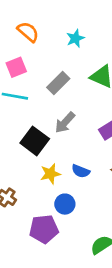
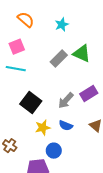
gray rectangle: (58, 83) -> (59, 59), moved
gray arrow: (65, 123) -> (66, 101), moved

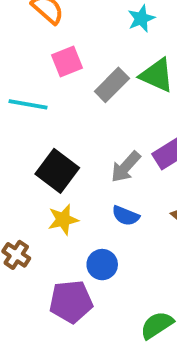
cyan star: (62, 25) -> (141, 19), moved
pink square: (17, 47) -> (67, 61), moved
yellow star: (43, 128) -> (63, 220), moved

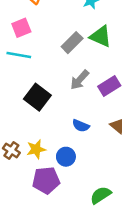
pink square: (67, 61) -> (21, 28), moved
gray arrow: (126, 167) -> (80, 80), moved
yellow star: (63, 220) -> (36, 149), moved

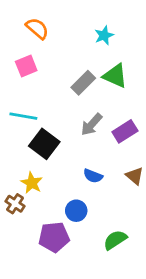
cyan line: (19, 55) -> (23, 116), moved
yellow star: (36, 149) -> (32, 183), moved, turned -30
green semicircle: (101, 195) -> (115, 240), moved

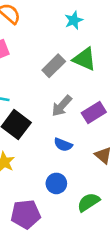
blue semicircle: (93, 176) -> (63, 145), moved
blue circle: (76, 211) -> (56, 183), moved
green semicircle: (115, 240) -> (88, 202), moved

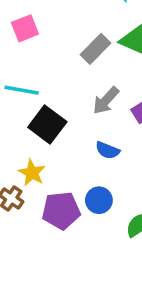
purple pentagon: (26, 214) -> (61, 211), moved

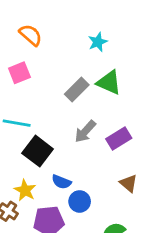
blue semicircle: (108, 150) -> (61, 182), moved
blue circle: (99, 200) -> (80, 201), moved

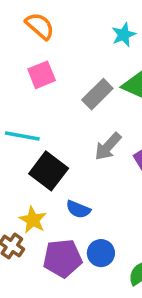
pink square: (19, 73) -> (42, 75), moved
blue circle: (80, 201) -> (101, 253), moved

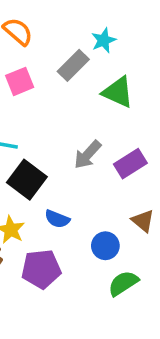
gray rectangle: (97, 94) -> (73, 65), moved
blue circle: (101, 253) -> (105, 246), moved

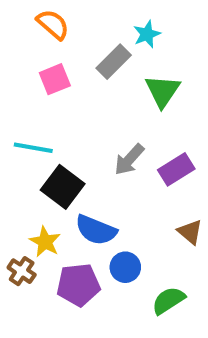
green triangle: (118, 92) -> (163, 91), turned 40
blue semicircle: (57, 219) -> (96, 230), size x1.5
blue circle: (105, 246) -> (125, 267), moved

